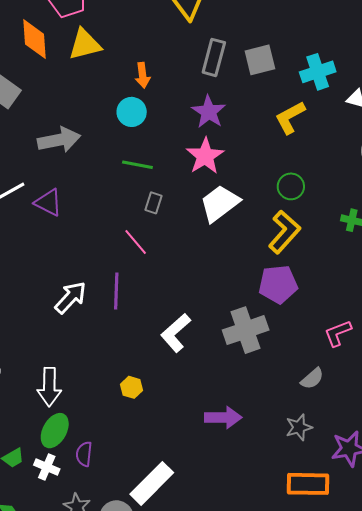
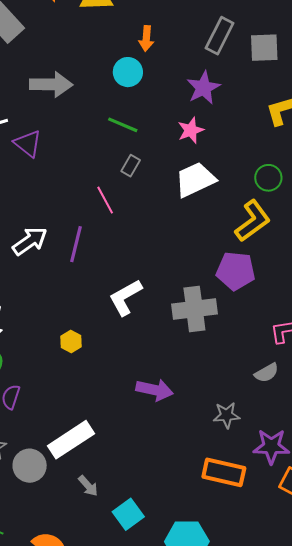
pink star: (205, 156) -> (191, 130), size x0.7
gray semicircle: (312, 379) -> (267, 373), moved

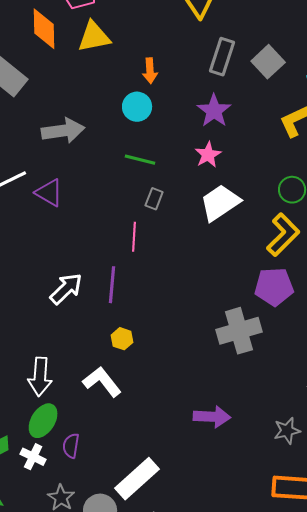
gray square: (264, 48) -> (268, 62), turned -32
pink line: (105, 200) -> (134, 237), turned 40
white L-shape: (125, 297) -> (102, 382), moved, turned 90
yellow hexagon: (71, 342) -> (122, 339), moved

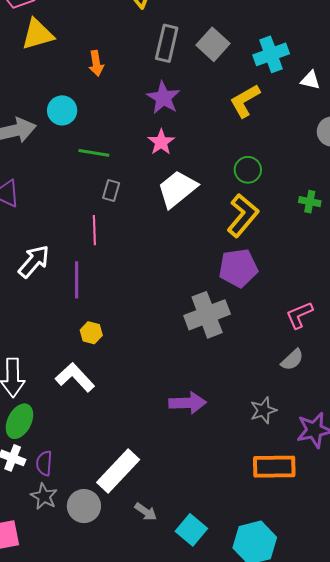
cyan circle: (137, 107) -> (62, 110), moved
white arrow: (66, 289) -> (34, 261), moved
purple semicircle: (71, 446) -> (44, 463), moved

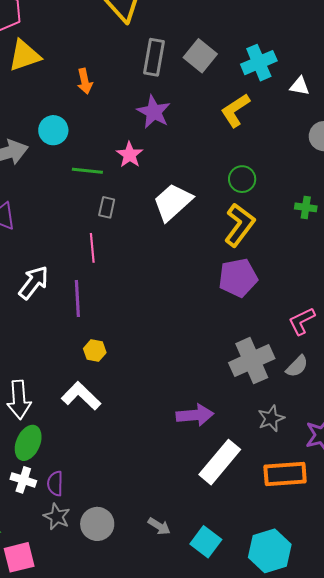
pink star: (161, 142) -> (130, 155), moved
gray cross: (207, 315) -> (252, 361), moved
white rectangle: (118, 471) -> (220, 462), moved

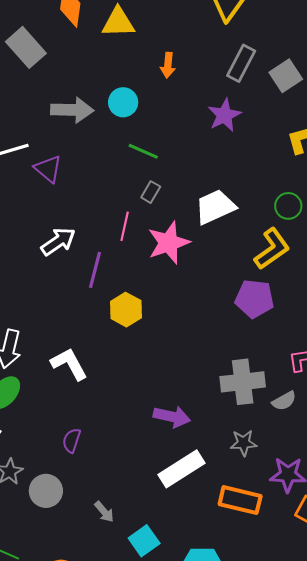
pink star: (130, 155) -> (169, 243), moved, size x1.6
yellow hexagon: (95, 351) -> (126, 310), moved, size x1.5
purple semicircle: (55, 483) -> (72, 440), moved

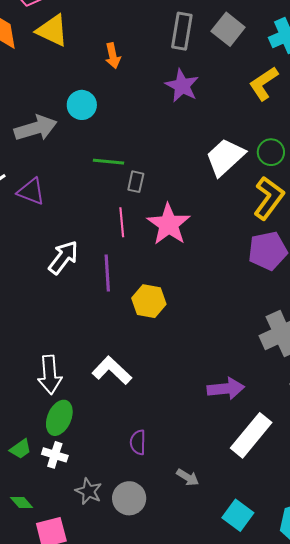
yellow triangle: (118, 22) -> (52, 31), turned 45
green line: (143, 151) -> (109, 162), moved
white trapezoid: (215, 207) -> (225, 157), moved
gray arrow: (104, 512) -> (188, 477), moved

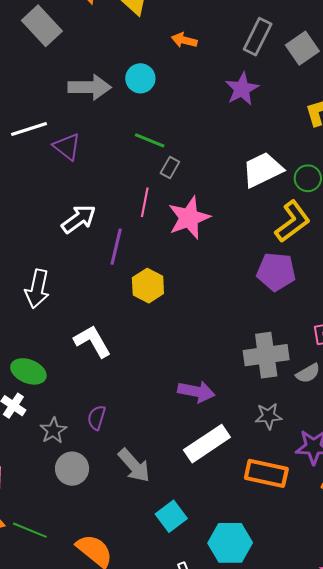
orange arrow: (113, 56) -> (184, 40), turned 100
white arrow: (50, 375) -> (37, 289), moved
green ellipse: (59, 418) -> (28, 371), turned 72
gray arrow: (188, 477) -> (134, 465), size x1.6
gray star: (89, 491) -> (53, 431), moved

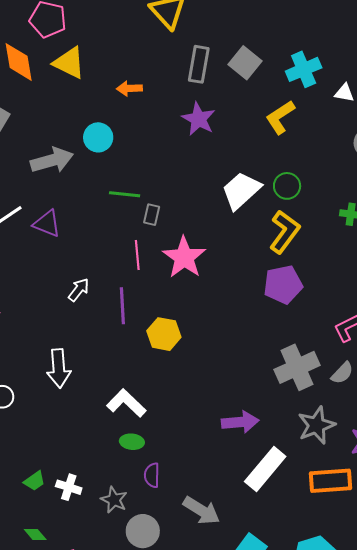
white arrow: (79, 219) -> (79, 290), size x0.7
green ellipse: (28, 371) -> (132, 442), moved, size x0.7
gray star: (269, 416) -> (316, 425), size x1.4

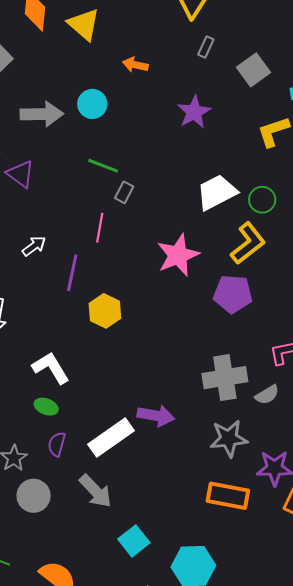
gray rectangle: (199, 64) -> (206, 47), moved, size x0.6
pink star: (184, 257) -> (178, 255), moved
white rectangle: (265, 469) -> (111, 437), moved

